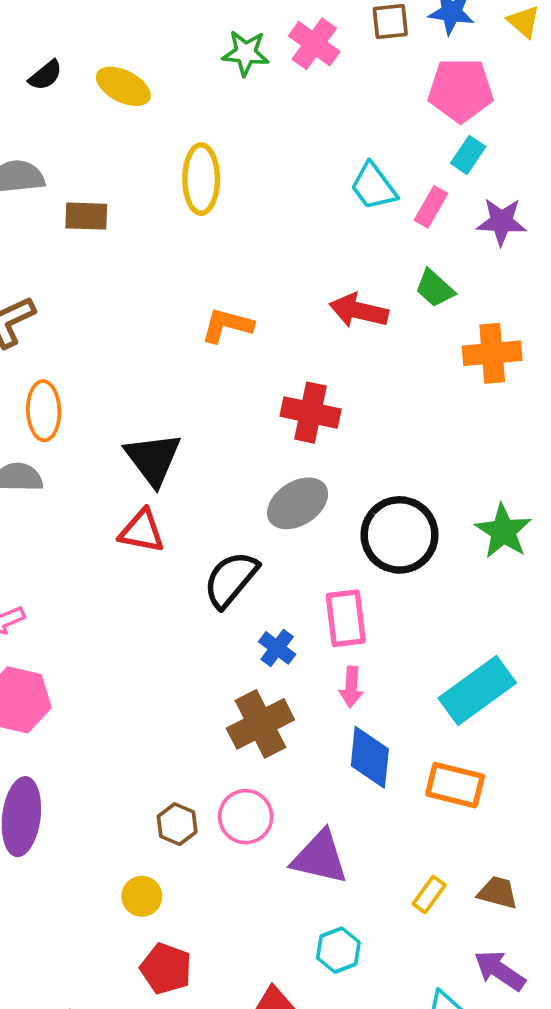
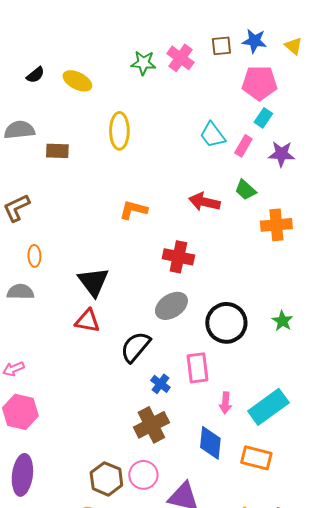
orange ellipse: (44, 411) -> (34, 256), size x0.7
green star: (503, 531) -> (282, 321), size x0.7
pink arrow: (351, 687) -> (225, 403), moved
brown hexagon: (177, 824) -> (106, 479), size x1.5

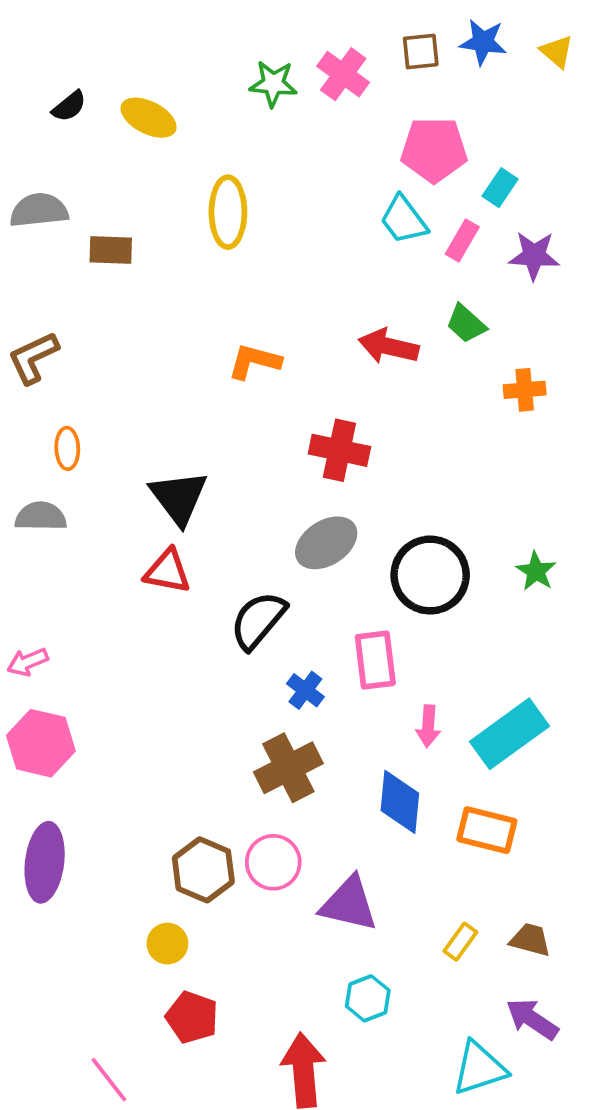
pink pentagon: (259, 83) -> (434, 150), moved
orange cross: (276, 225) -> (525, 390), size x0.7

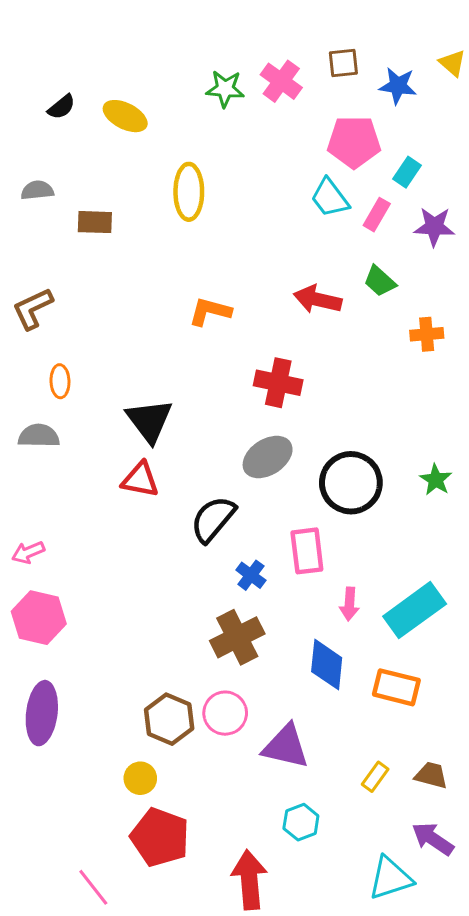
blue star: (483, 42) -> (398, 86), moved
gray semicircle: (39, 210) -> (37, 190), size x0.7
red pentagon: (192, 1017) -> (160, 837), size x1.4

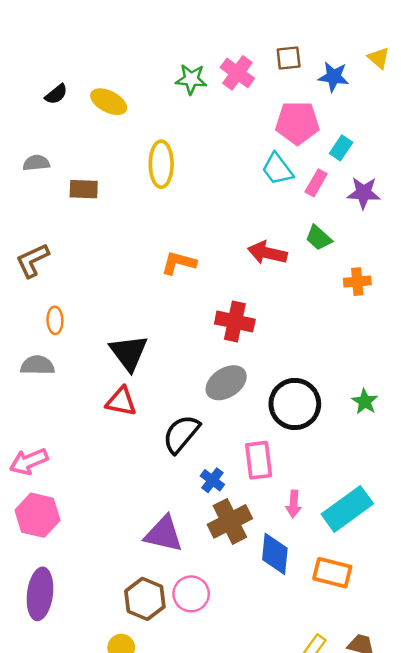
pink arrow: (28, 552) -> (29, 461), size x1.4
brown cross: (237, 637) -> (230, 521), moved
purple triangle: (286, 746) -> (164, 534), moved

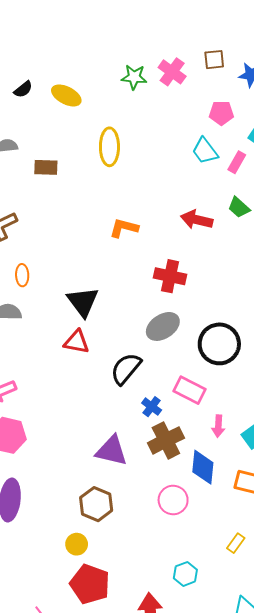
pink pentagon: (297, 123) -> (221, 113), size x0.7
pink rectangle: (259, 460) -> (190, 390), turned -56
pink circle: (191, 594) -> (173, 500), moved

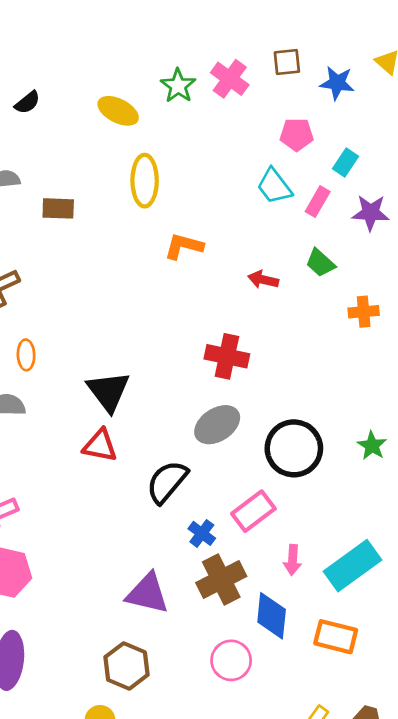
green star: (134, 77) -> (178, 86), turned 30
yellow ellipse: (66, 95) -> (118, 111), moved
red arrow: (197, 220) -> (263, 280), size x0.7
orange L-shape: (124, 228) -> (184, 246), moved
pink rectangle: (190, 390) -> (253, 511), turned -64

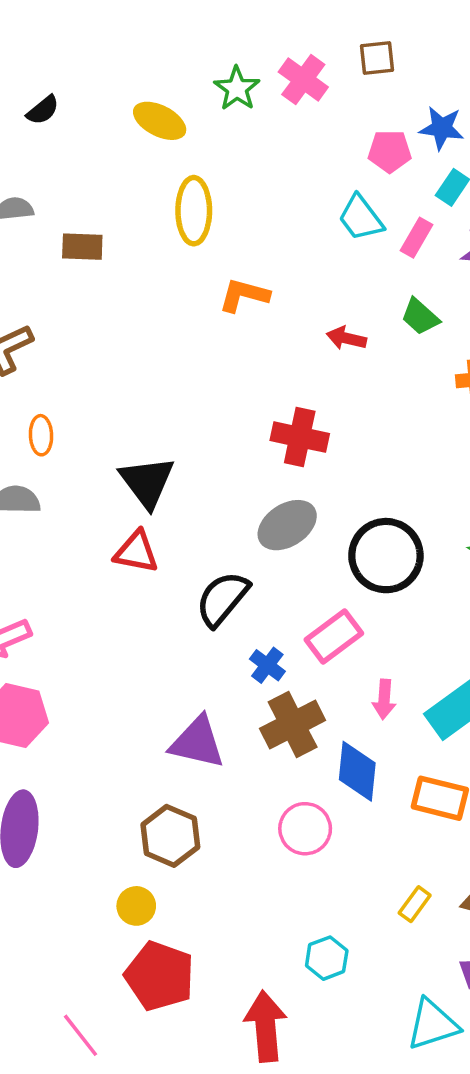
blue star: (337, 83) -> (442, 128), moved

